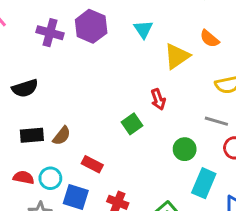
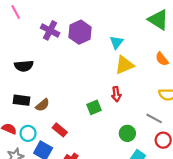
yellow triangle: (177, 56) -> (124, 65), moved

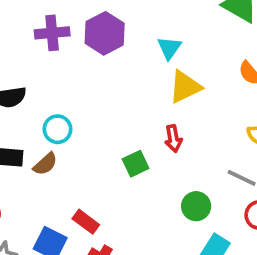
purple cross: (50, 30) -> (52, 33), turned -30
red rectangle: (60, 130) -> (86, 222), moved
cyan circle: (28, 133) -> (57, 129), moved

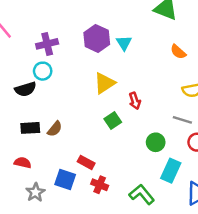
purple hexagon: (105, 33) -> (97, 38), moved
yellow triangle: (185, 87) -> (104, 83), moved
cyan circle: (57, 129) -> (43, 71), moved

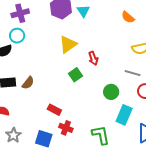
blue square: (65, 180) -> (44, 139), moved
green L-shape: (142, 194) -> (101, 135), turned 30

